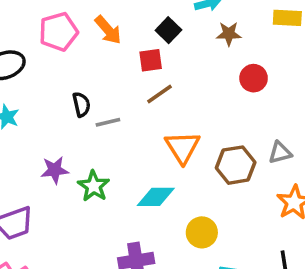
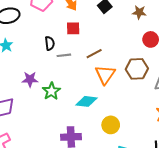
red square: (151, 60) -> (73, 28), moved
brown line: (159, 94) -> (94, 54), moved
brown hexagon: (236, 165) -> (137, 69), moved

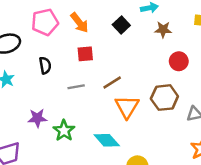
black semicircle: (50, 43) -> (45, 65), moved
cyan diamond: (86, 101) -> (107, 140), turned 45

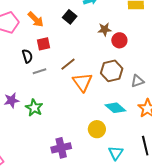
brown star: (163, 30) -> (105, 29), moved
black semicircle: (45, 65) -> (27, 56), moved
cyan diamond: (107, 140) -> (115, 108), moved

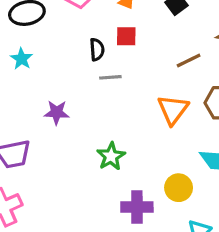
brown line: (68, 64) -> (189, 60), moved
green star: (34, 108) -> (111, 156), moved
purple cross: (61, 148) -> (137, 207), moved

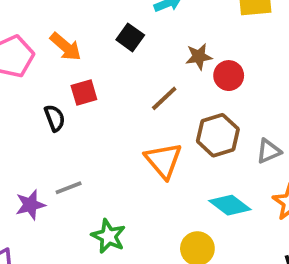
gray line: (110, 77) -> (69, 188), moved

